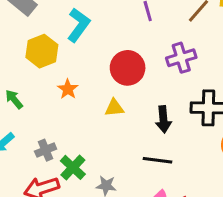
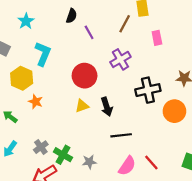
orange star: (68, 89) -> (36, 102), moved
black arrow: (163, 119) -> (107, 107), moved

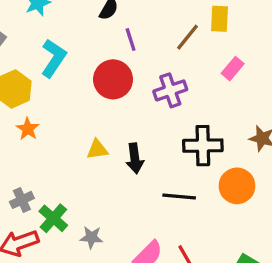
pink rectangle: (157, 38) -> (233, 69), turned 40
red circle: (85, 76) -> (113, 79), moved
black line: (121, 135) -> (179, 196), moved

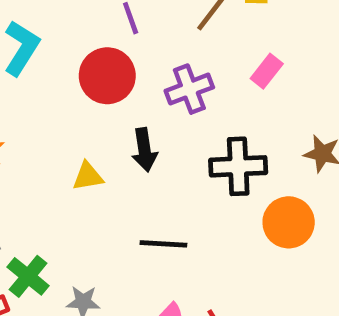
pink rectangle: (233, 69) -> (267, 71), moved
black arrow: (135, 158) -> (144, 150), moved
black line: (179, 196) -> (163, 244), moved

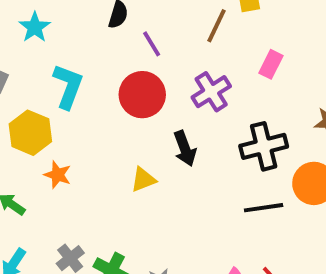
black line: (163, 244) -> (264, 208), moved

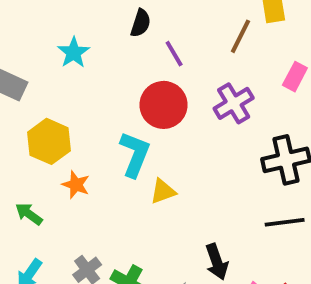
cyan star: (35, 27) -> (74, 52), moved
cyan L-shape: (68, 86) -> (135, 154), moved
black arrow: (185, 149) -> (217, 262), moved

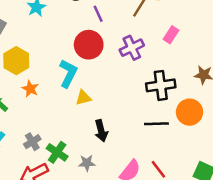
black arrow: (217, 262) -> (101, 131), moved

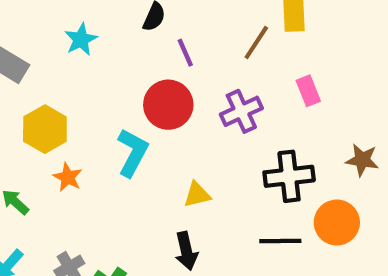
pink rectangle: (171, 35) -> (308, 91), turned -56
yellow triangle: (83, 98) -> (197, 195), moved

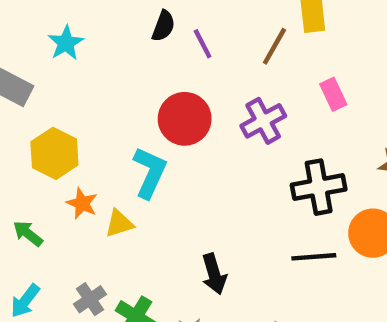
cyan star: (81, 39) -> (66, 43), moved
purple line: (185, 53) -> (203, 44), moved
yellow triangle: (197, 195) -> (119, 224), moved

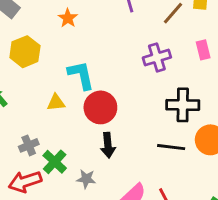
red circle: (185, 119) -> (100, 107), moved
cyan L-shape: (150, 172) -> (81, 75), turned -48
orange star: (82, 203) -> (68, 18), moved

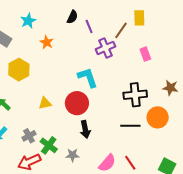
purple cross: (157, 57) -> (105, 48), moved
cyan L-shape: (81, 75) -> (88, 77), moved

